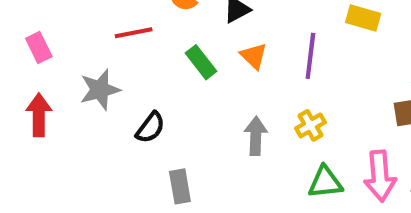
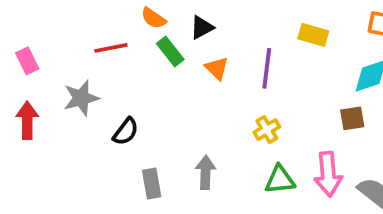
green rectangle: (201, 62) -> (170, 52), moved
gray arrow: (256, 136) -> (206, 172), moved

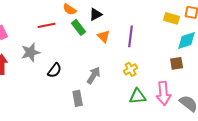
yellow rectangle: (313, 35) -> (172, 18), moved
gray arrow: (206, 172) -> (94, 75), moved, turned 30
gray rectangle: (152, 183) -> (78, 98), moved

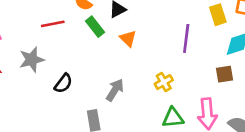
yellow rectangle: (172, 18) -> (218, 15), turned 56
purple line: (131, 36) -> (186, 38), moved

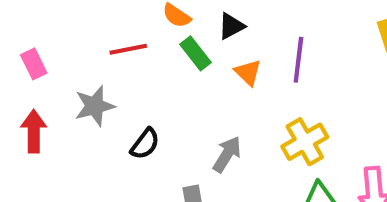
purple line: (186, 38) -> (298, 60), moved
yellow cross: (164, 82) -> (305, 142), size x1.5

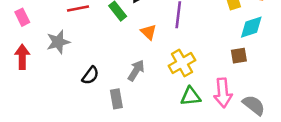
orange triangle: (248, 72) -> (149, 32), moved
black semicircle: (145, 144) -> (90, 75), moved

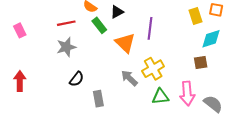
orange triangle: (149, 32) -> (125, 43), size x1.5
gray star: (58, 42) -> (66, 47), moved
red arrow: (22, 57) -> (20, 81), moved
gray arrow: (136, 70) -> (129, 78), moved, turned -78

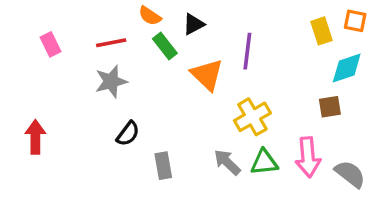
pink rectangle: (20, 30) -> (50, 44), moved
gray arrow: (129, 78) -> (227, 162), moved

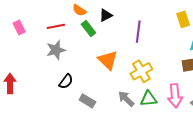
orange triangle: (207, 75) -> (108, 60), moved
gray rectangle: (163, 166) -> (87, 101), turned -49

